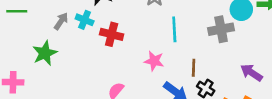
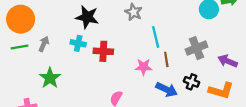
gray arrow: (61, 21) -> (44, 44), moved
gray cross: (221, 29) -> (197, 48), moved
brown line: (194, 68) -> (166, 59), moved

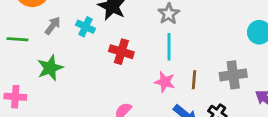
cyan line: (156, 37) -> (169, 47), moved
cyan cross: (78, 43) -> (85, 27), moved
green line: (20, 47) -> (17, 39), moved

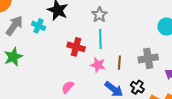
gray arrow: (53, 26) -> (14, 26), size x1.5
red cross: (121, 52) -> (76, 47), moved

